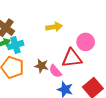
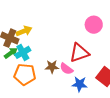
yellow arrow: (54, 27) -> (24, 31), moved
pink circle: (86, 42) -> (94, 25), moved

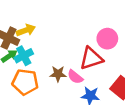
pink circle: (94, 25) -> (107, 39), moved

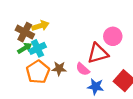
brown star: (58, 74) -> (59, 68), moved
orange pentagon: (25, 82) -> (38, 72), turned 30

